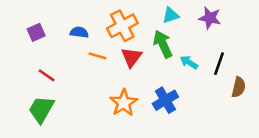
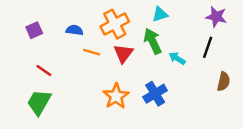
purple star: (210, 18) -> (216, 17), moved
black line: (219, 64) -> (208, 47), moved

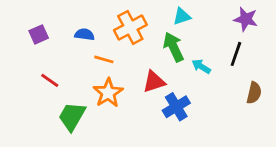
red triangle: (123, 53) -> (154, 82), moved, turned 35
orange star: (116, 96) -> (108, 93), moved
green trapezoid: (39, 102) -> (72, 116), moved

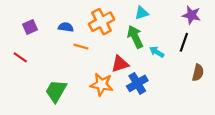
red line: (50, 80) -> (20, 57), moved
orange star: (108, 93) -> (102, 84), moved, turned -30

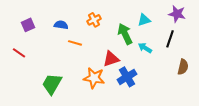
cyan triangle: (142, 13) -> (144, 20), moved
orange cross: (102, 22) -> (94, 20), size x0.6

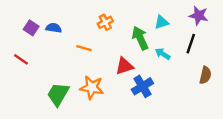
purple square: (28, 25) -> (31, 28), turned -32
blue semicircle: (61, 25) -> (54, 28), moved
orange star: (94, 78) -> (92, 87), moved

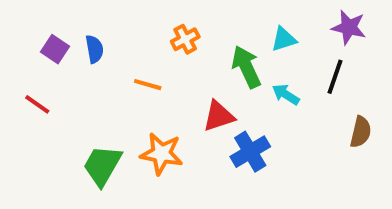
blue semicircle: (54, 28) -> (94, 49), turned 72

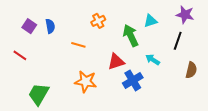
cyan arrow: (286, 94) -> (153, 60), moved
green trapezoid: (102, 165) -> (39, 94), moved

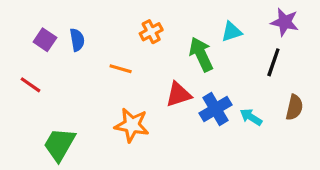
cyan arrow: (153, 60) -> (251, 117), moved
blue cross: (133, 80) -> (216, 109), moved

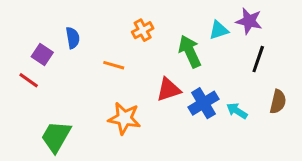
purple star: (285, 22) -> (249, 21), moved
purple square: (45, 40) -> (42, 55), moved

